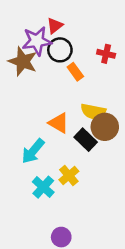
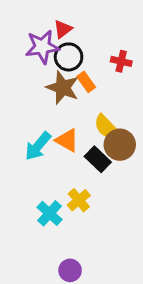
brown star: (23, 61) -> (63, 88), moved
yellow semicircle: (93, 111) -> (107, 127), turned 35
cyan arrow: (33, 151) -> (38, 146), moved

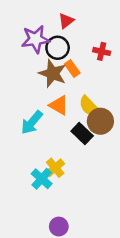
red triangle: (63, 29) -> (66, 21), moved
orange triangle: (67, 140) -> (59, 105), moved
yellow cross: (79, 200) -> (55, 168), moved

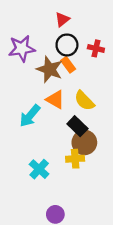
purple star: (36, 39) -> (22, 48), moved
black circle: (58, 48) -> (67, 45), moved
brown circle: (100, 121) -> (84, 142), moved
yellow cross: (55, 168) -> (75, 159), moved, turned 36

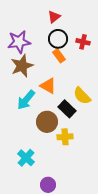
brown star: (50, 69) -> (22, 66), moved, turned 30
yellow semicircle: (84, 101) -> (82, 96), moved
brown circle: (84, 142) -> (47, 122), moved
cyan cross: (39, 169) -> (26, 158), moved

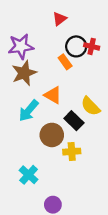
black circle: (58, 39) -> (76, 46), moved

